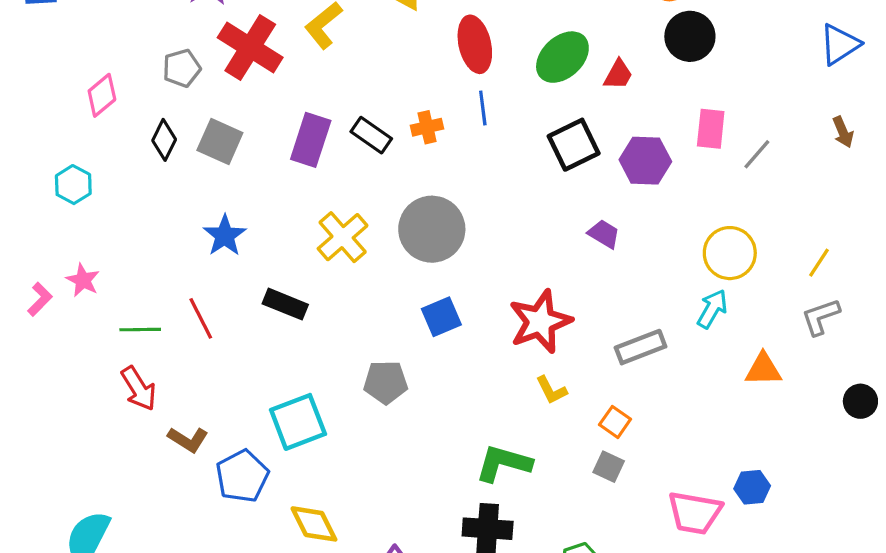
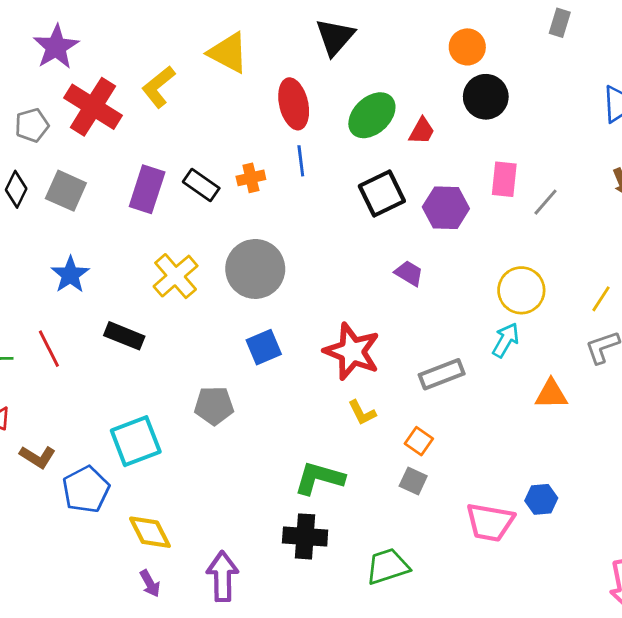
red star: (540, 322) -> (352, 351), turned -30

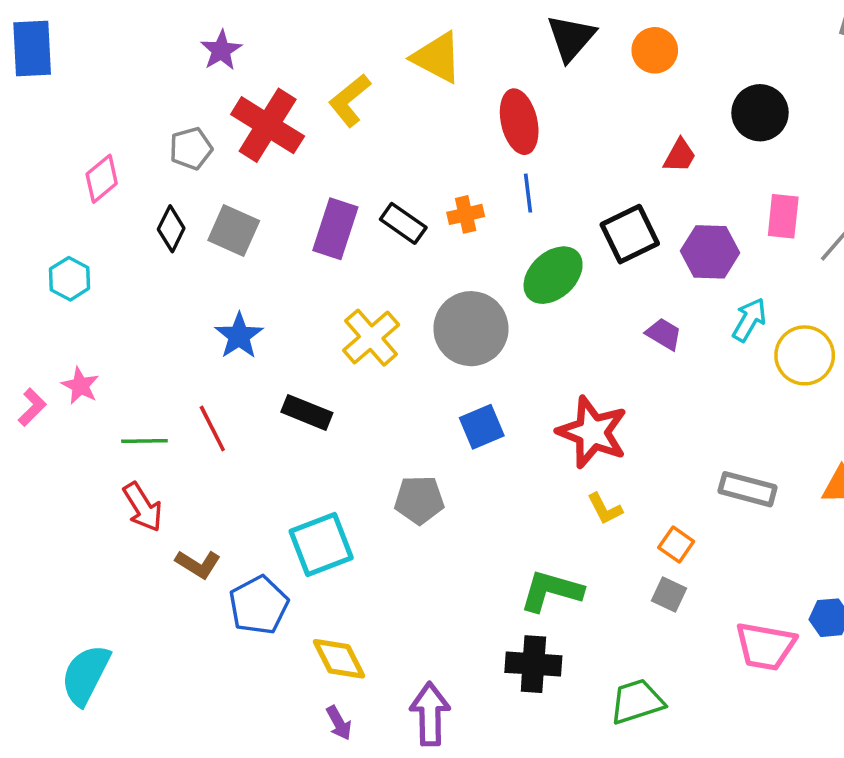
purple star: (56, 47) -> (221, 50), size x0.7
orange circle: (467, 47) -> (655, 50), moved
green ellipse: (372, 115) -> (553, 275), moved
cyan arrow: (506, 340) -> (749, 320), moved
gray rectangle: (442, 374) -> (748, 489), moved, turned 36

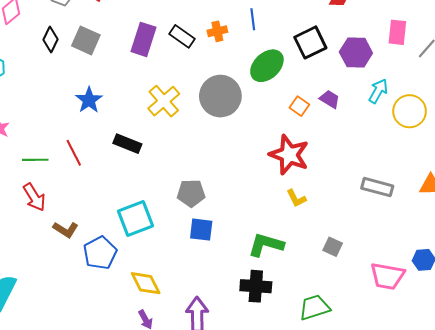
blue square: (482, 427) -> (201, 230), moved, turned 30
orange square: (676, 545) -> (299, 106), moved

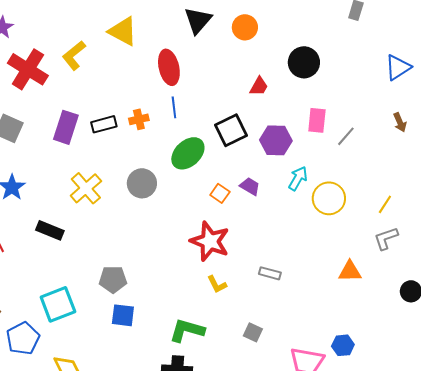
black rectangle: (182, 36) -> (104, 124), turned -50
gray circle: (220, 96) -> (142, 183), size x0.7
gray rectangle: (377, 187) -> (270, 273), moved, size x0.7

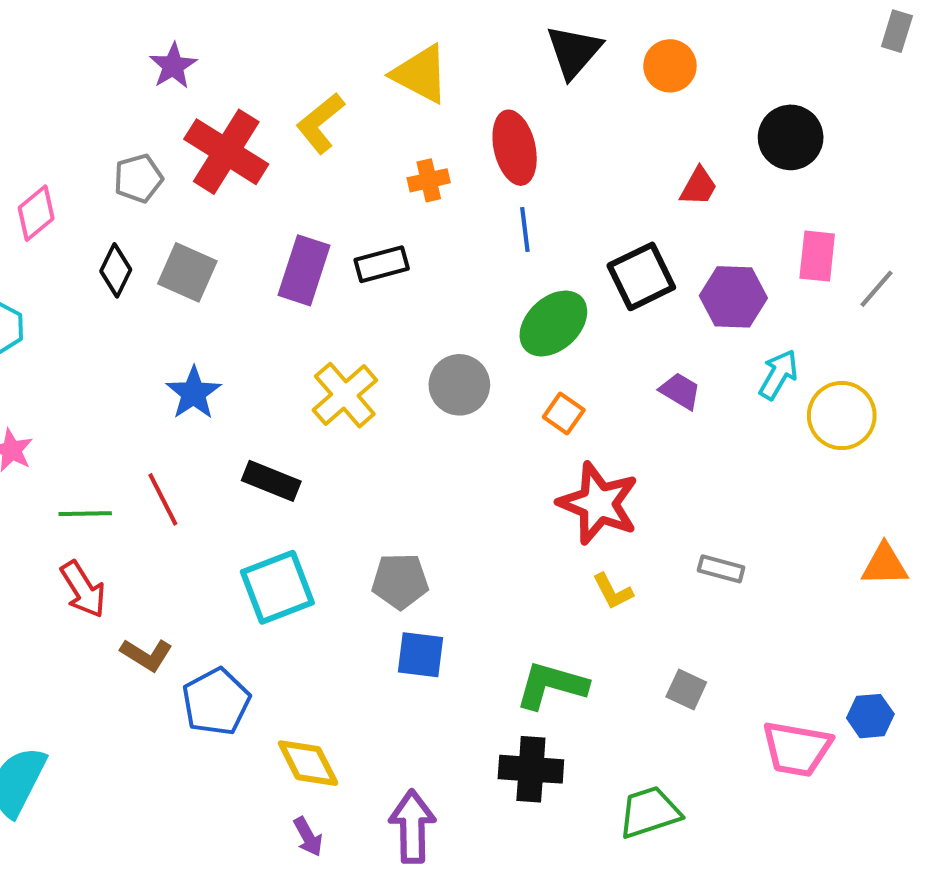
orange cross: (139, 119) -> (429, 180), moved
orange square: (220, 193) -> (564, 413), moved
cyan square: (58, 304) -> (277, 587), moved

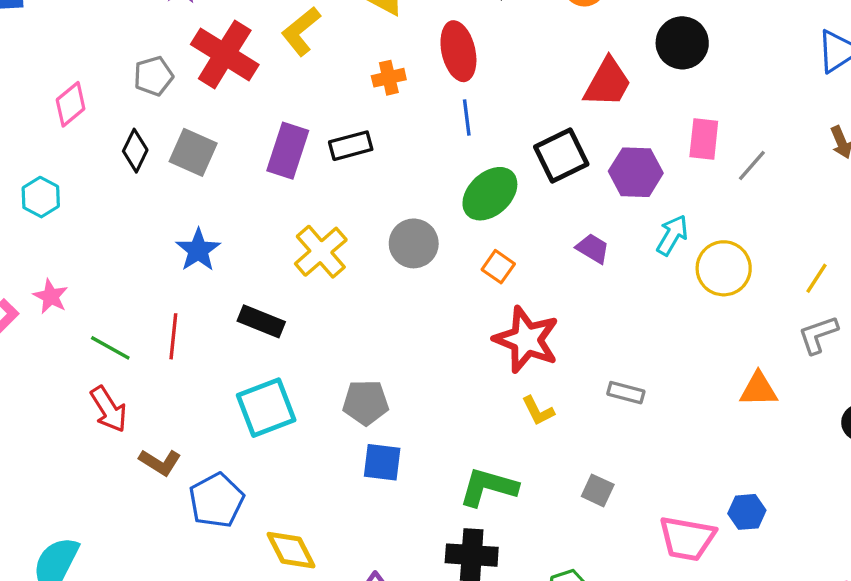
red trapezoid: (699, 186) -> (608, 83), size x1.6
red line: (163, 499) -> (173, 336), turned 33
green line: (85, 514) -> (110, 348), turned 30

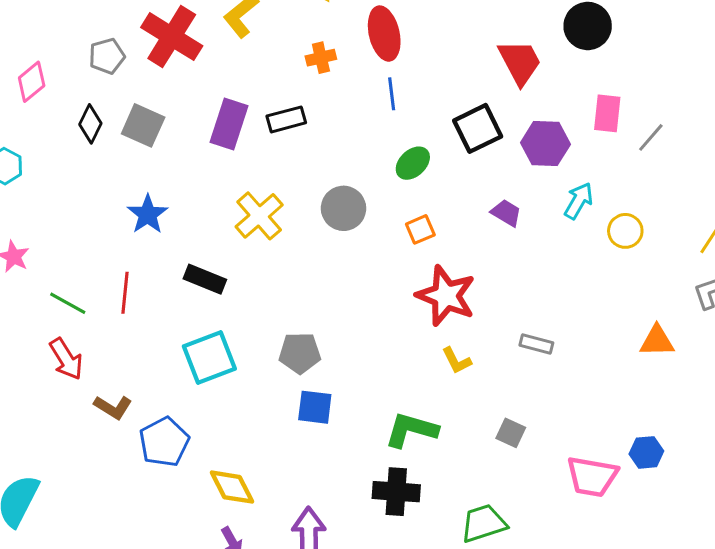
red trapezoid: (608, 83) -> (520, 62), turned -57
green ellipse: (490, 194) -> (413, 163), size x0.7
orange square: (498, 267) -> (420, 229), turned 32
yellow circle: (724, 268) -> (625, 231), size x0.7

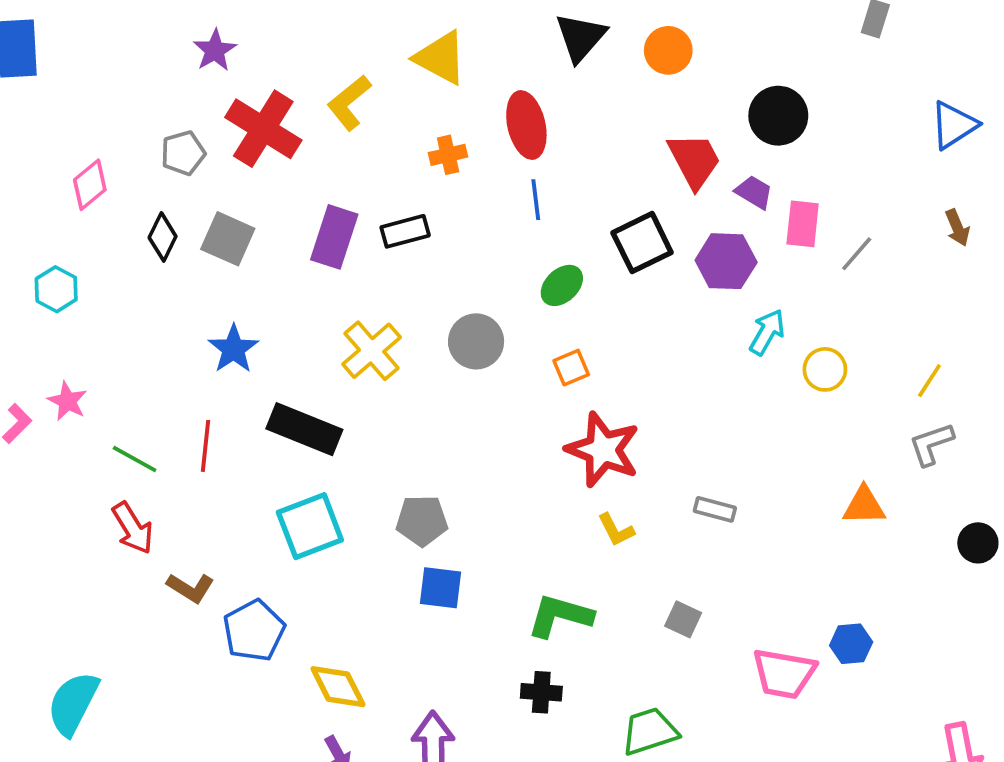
purple trapezoid: (506, 213) -> (754, 192), moved
black rectangle: (205, 279) -> (304, 429), size x1.4
black cross: (396, 492) -> (541, 692), size x0.7

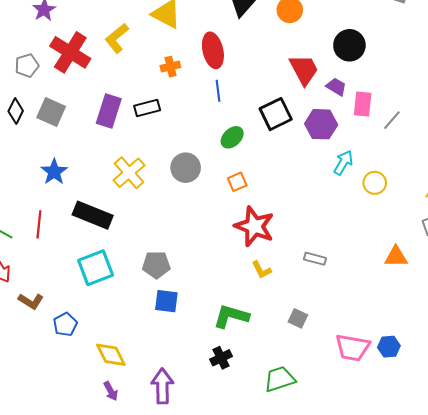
blue pentagon: (254, 631) -> (65, 324), size x0.7
blue hexagon: (851, 644) -> (389, 347), moved
black cross: (541, 692) -> (221, 358), turned -30

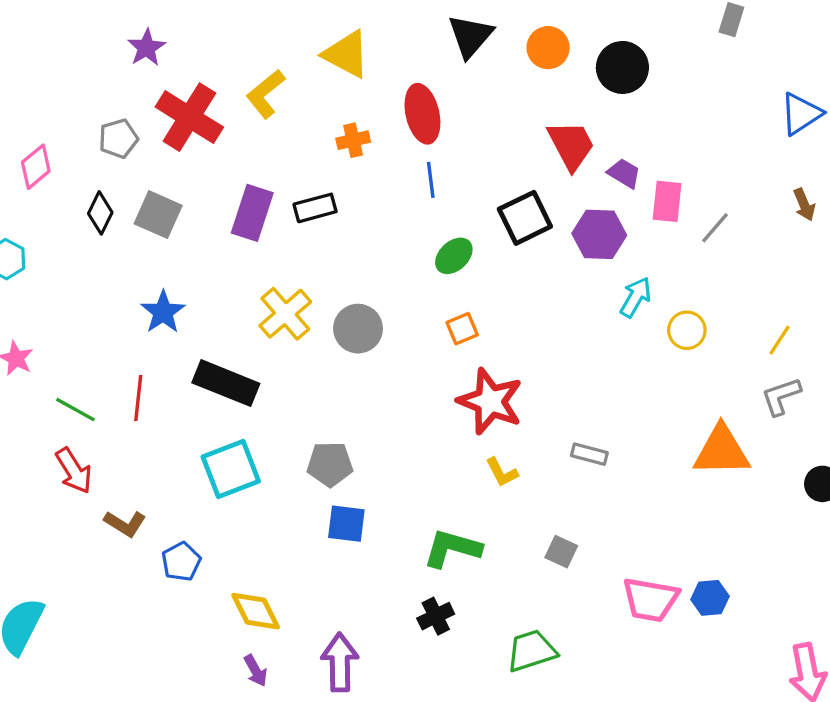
black circle: (349, 45) -> (622, 67), moved
gray circle: (186, 168) -> (358, 329), moved
orange triangle: (396, 257) -> (722, 451), size x1.5

